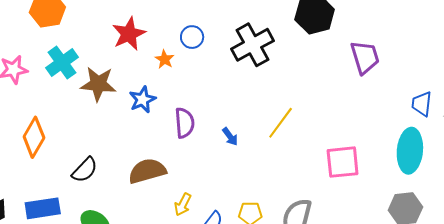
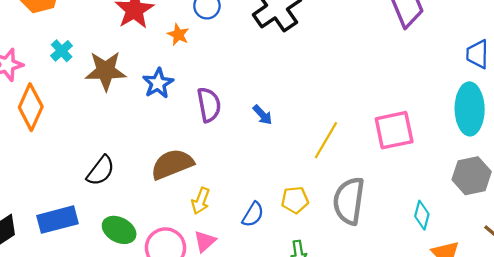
cyan cross: (62, 63) -> (62, 51), size x0.6
yellow line: (281, 123) -> (326, 140), moved
orange diamond: (34, 137) -> (31, 107), moved
yellow arrow: (183, 204) -> (201, 201), moved

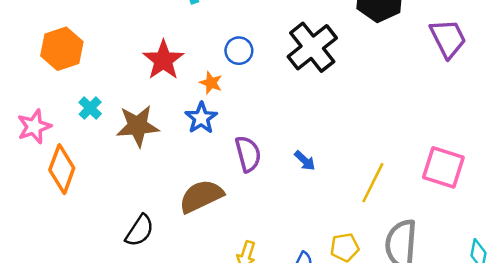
blue star: (158, 83) -> (201, 118), moved
pink square: (394, 130) -> (443, 167), turned 33
brown semicircle: (172, 164) -> (201, 196), moved

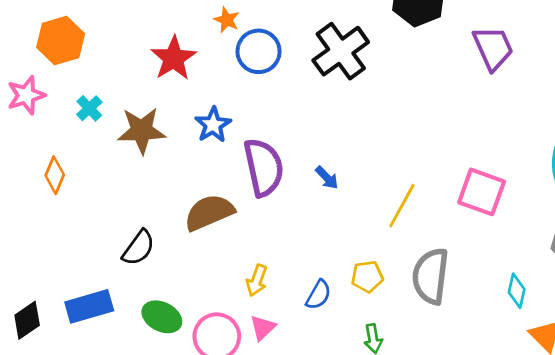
blue circle: (239, 51) -> (259, 51), size x1.4
orange star: (211, 83) -> (227, 20), moved
pink star: (34, 127) -> (26, 95), moved
purple semicircle: (248, 154) -> (264, 167), size x1.4
orange diamond: (62, 169) -> (55, 175), size x0.7

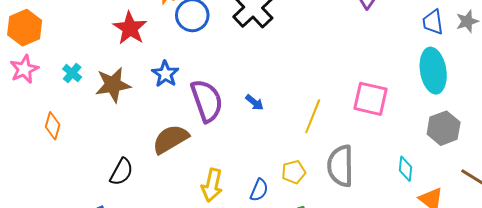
orange hexagon: (61, 41) -> (25, 28), moved
yellow arrow: (257, 280) -> (212, 185), size x1.4

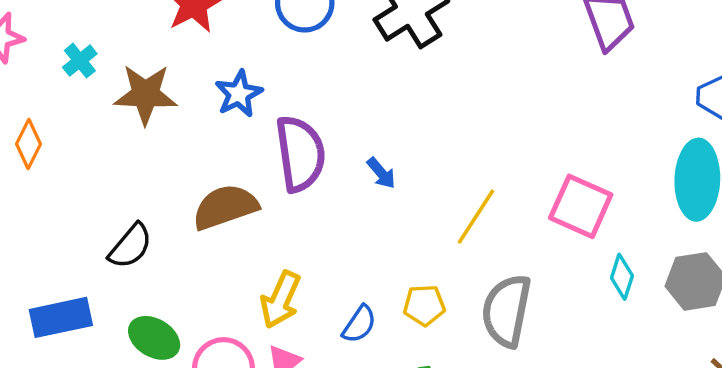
cyan diamond: (406, 169) -> (622, 277), moved

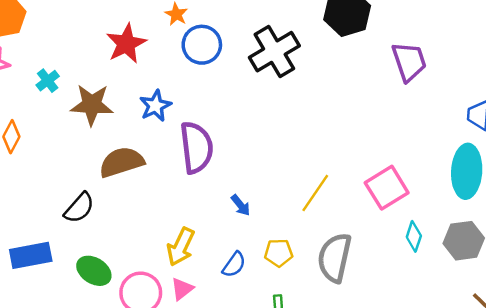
blue arrow: (381, 173) -> (241, 205), moved
pink square: (581, 206) -> (387, 188), turned 33
brown semicircle: (225, 207) -> (122, 162), moved

